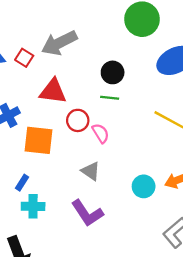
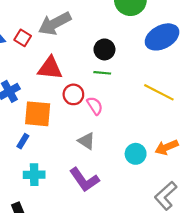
blue rectangle: (22, 183) -> (23, 141), moved

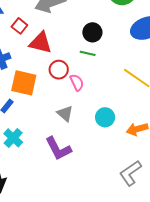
red square: (23, 38) -> (19, 26), moved
cyan circle: (136, 154) -> (105, 117), moved
cyan cross: (34, 175) -> (13, 138), turned 36

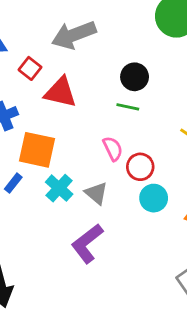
red circle: (59, 70) -> (140, 167), moved
cyan cross: (13, 138) -> (59, 188), moved
purple L-shape: (58, 149) -> (87, 243), turned 80

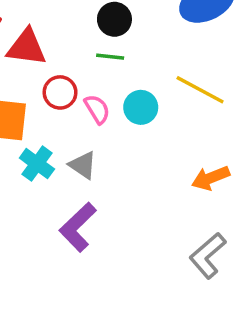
red circle: (140, 167) -> (60, 92), moved
cyan circle: (154, 198) -> (141, 107), moved

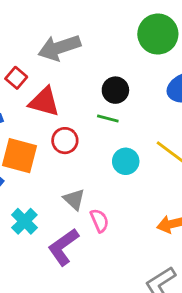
pink semicircle: (97, 109) -> (99, 221), moved
cyan cross: (37, 164) -> (24, 221), moved

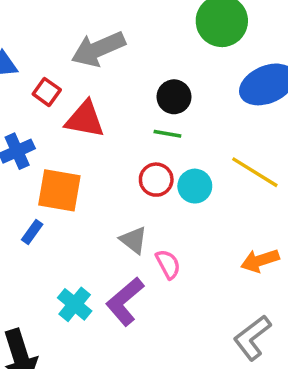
red circle: (65, 141) -> (156, 180), moved
cyan cross: (24, 221) -> (75, 304), moved

